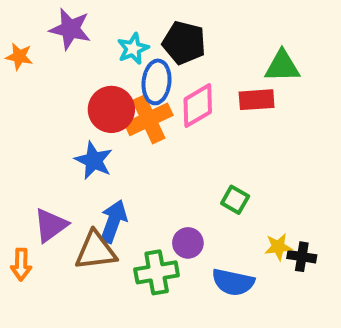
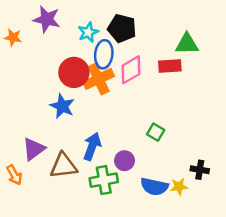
blue arrow: (113, 221) -> (92, 146), moved
yellow star: (278, 247) -> (179, 187), moved
orange arrow: (21, 265) -> (14, 175), turned -30

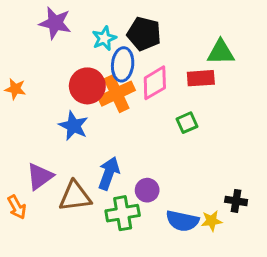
orange star: (13, 37) -> (15, 89), moved
green square: (156, 132) -> (187, 123), moved, turned 36

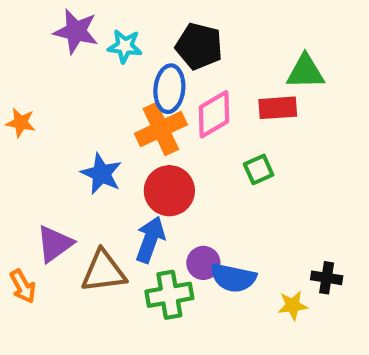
cyan star: (104, 38) -> (125, 46), moved, turned 30
red circle: (87, 86) -> (169, 191), moved
blue semicircle: (182, 221) -> (233, 278), moved

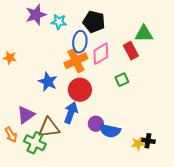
purple star: (76, 31) -> (36, 15), turned -30
red rectangle: (278, 108) -> (131, 51), turned 66
black cross: (327, 278) -> (148, 141), moved
green cross: (169, 295) -> (35, 143), moved, turned 35

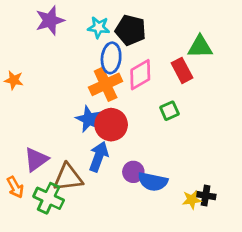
cyan star: (59, 22) -> (99, 27), moved
blue star: (48, 82) -> (89, 119), moved

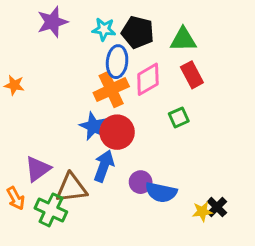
green triangle: (200, 47) -> (183, 40), moved
black cross: (206, 195) -> (217, 207), turned 36

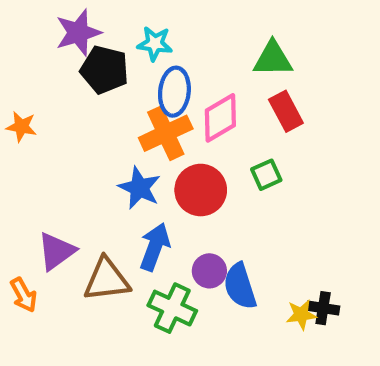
black pentagon: (138, 32) -> (104, 70), moved
red circle: (117, 132) -> (201, 190), moved
blue semicircle: (161, 192) -> (240, 286), turned 60
black cross: (217, 207) -> (323, 308), turned -36
green cross: (51, 210) -> (172, 308), moved

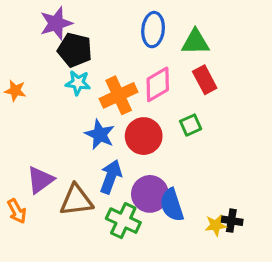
cyan star: (155, 44) -> (78, 83), moved
blue ellipse: (174, 92) -> (153, 30), moved
purple circle: (209, 271) -> (150, 194), size x1.5

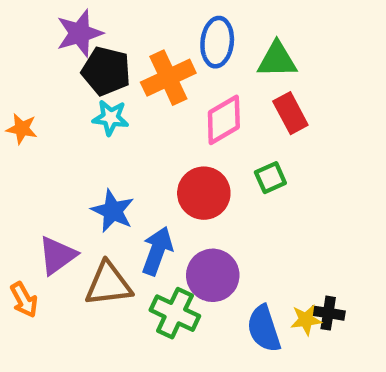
orange cross: (119, 95) -> (168, 78), moved
blue star: (100, 134) -> (113, 211), moved
blue semicircle: (172, 205) -> (264, 329), moved

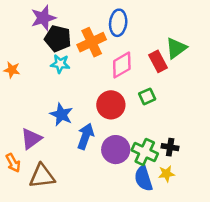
green triangle: (277, 60) -> (176, 48), moved, turned -35
brown triangle: (108, 284) -> (42, 176), moved
green cross: (175, 313) -> (145, 152), moved
black cross: (328, 313) -> (170, 147), moved

